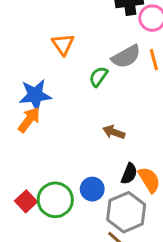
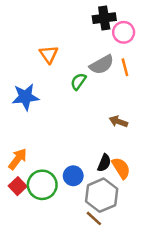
orange arrow: (29, 120) -> (18, 159), moved
brown arrow: (114, 132) -> (118, 121), moved

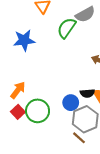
green semicircle: (78, 81) -> (67, 28), size x1.5
black semicircle: (104, 163) -> (87, 93), turned 64
blue circle: (73, 176) -> (71, 103), moved

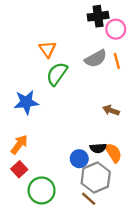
green semicircle: (67, 28) -> (57, 74), moved
blue star: (24, 40) -> (26, 102), moved
green circle: (38, 111) -> (42, 190), moved

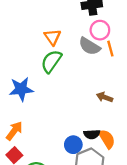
pink circle: (116, 29) -> (100, 30), moved
orange triangle: (47, 49) -> (52, 37), moved
gray semicircle: (96, 59) -> (89, 46), turned 60

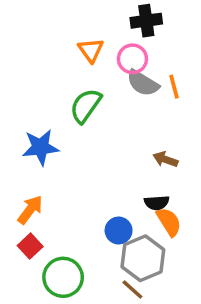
pink circle: (100, 30) -> (132, 59), moved
orange triangle: (52, 37) -> (91, 50), moved
black semicircle: (92, 134) -> (157, 203), moved

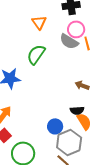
pink circle: (132, 59) -> (76, 29), moved

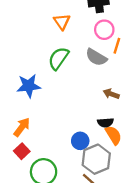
gray semicircle: (69, 41) -> (96, 57), moved
orange line: (87, 43) -> (117, 46), turned 32

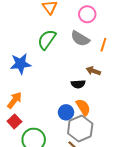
orange line: (117, 46) -> (103, 45), moved
black semicircle: (105, 123) -> (78, 84), moved
orange semicircle: (113, 135) -> (83, 107), moved

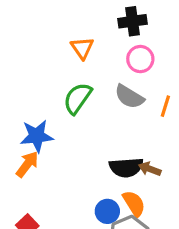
brown arrow: (93, 71) -> (150, 169), moved
black semicircle: (78, 84) -> (126, 167), size x1.5
orange arrow: (14, 100) -> (27, 164), moved

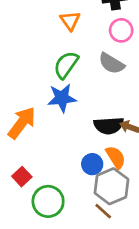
blue star: (37, 136) -> (62, 98), moved
orange arrow: (27, 164) -> (22, 123), size x1.4

